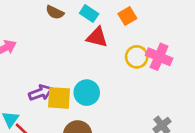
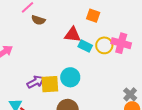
cyan rectangle: (89, 13) -> (85, 46), moved
orange square: (127, 16) -> (93, 16), turned -32

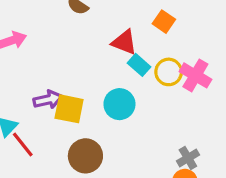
cyan circle: (70, 77) -> (119, 104), moved

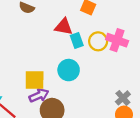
cyan rectangle: (139, 65) -> (77, 40), turned 40
purple arrow: (48, 100) -> (39, 95), moved

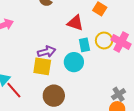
cyan rectangle: (77, 40) -> (84, 45), moved
purple arrow: (39, 95) -> (47, 52), moved

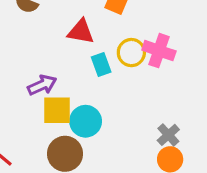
cyan circle: (74, 62) -> (86, 121), moved
yellow square: (42, 66) -> (57, 110), moved

